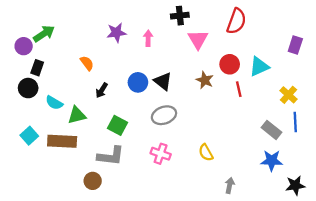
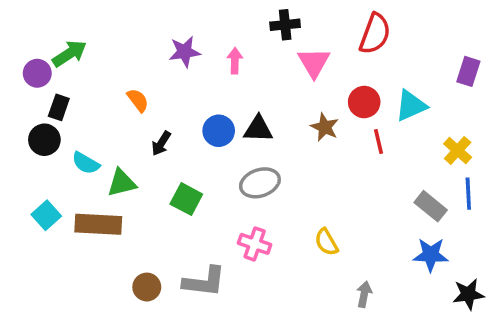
black triangle: (163, 81) -> (258, 129), turned -36
gray L-shape: (111, 156) -> (204, 282), moved

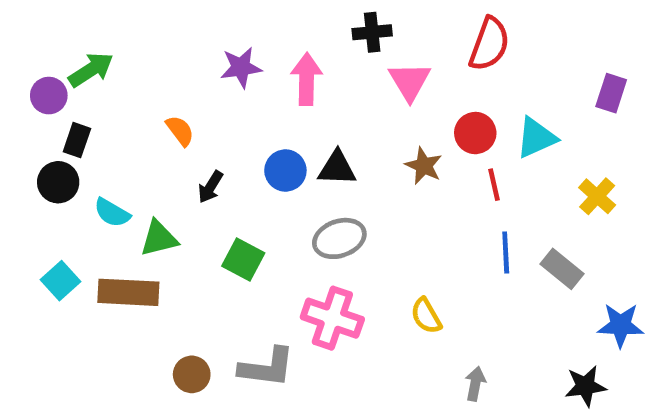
pink arrow: (235, 61) -> (307, 79), size x1.5
blue line: (468, 194) -> (506, 253), moved
pink cross: (255, 244) -> (332, 318), size x1.4
blue star: (431, 255) -> (621, 325), moved
black star: (468, 294) -> (585, 386), moved

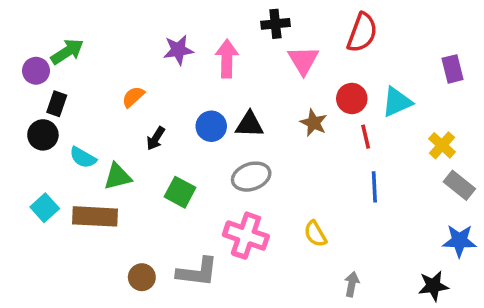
purple rectangle: (611, 93) -> (452, 69), turned -32
orange semicircle: (180, 131) -> (133, 97), turned -95
gray rectangle: (562, 269) -> (459, 185), moved

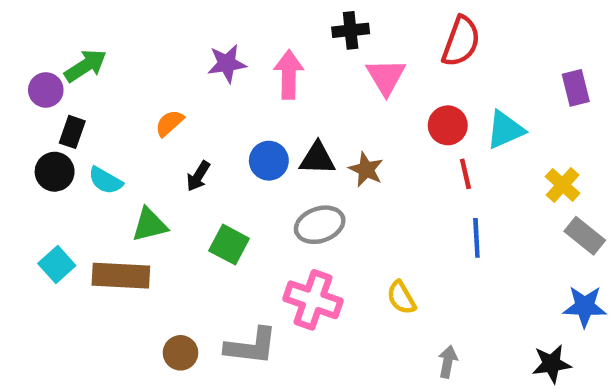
brown star: (314, 123) -> (366, 169), moved
cyan semicircle: (83, 157) -> (105, 181), moved

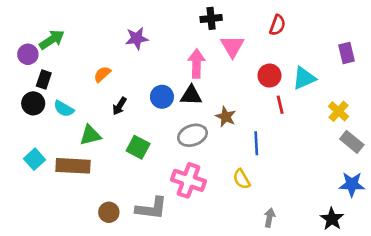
red semicircle: (461, 41) -> (277, 25), size x0.7
pink arrow: (289, 75) -> (196, 64), moved
brown star: (366, 169) -> (226, 117), moved
blue line: (476, 238) -> (256, 143), moved
black star: (552, 364) -> (332, 219), turned -30

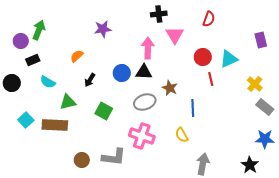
green arrow: (52, 40) -> (39, 30), turned -36
black rectangle: (44, 79) -> (33, 60), turned 48
black circle: (33, 103) -> (12, 83), moved
gray arrow: (269, 218) -> (203, 164), size x1.5

